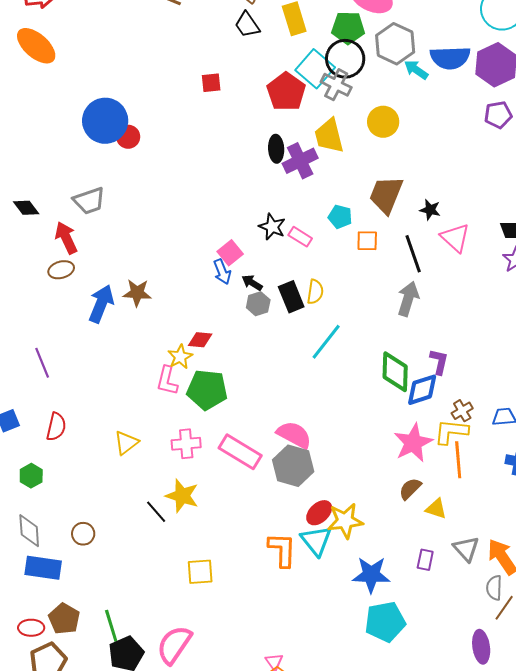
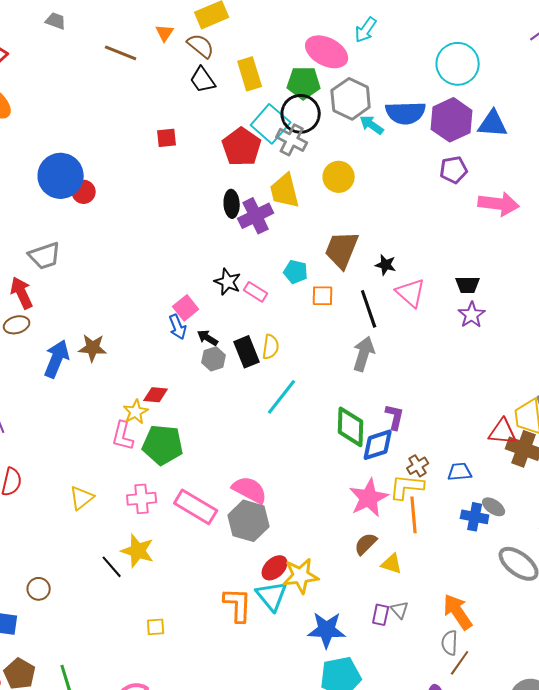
gray triangle: (466, 549) -> (400, 610), moved, size x0.7
yellow square: (200, 572) -> (156, 627), size x0.7

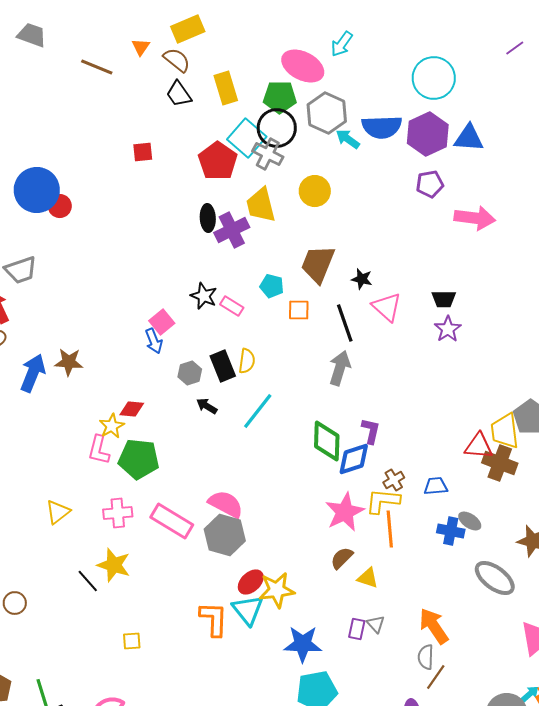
gray trapezoid: (56, 21) -> (32, 35), size x1.4
black arrow: (208, 338) -> (207, 406), moved

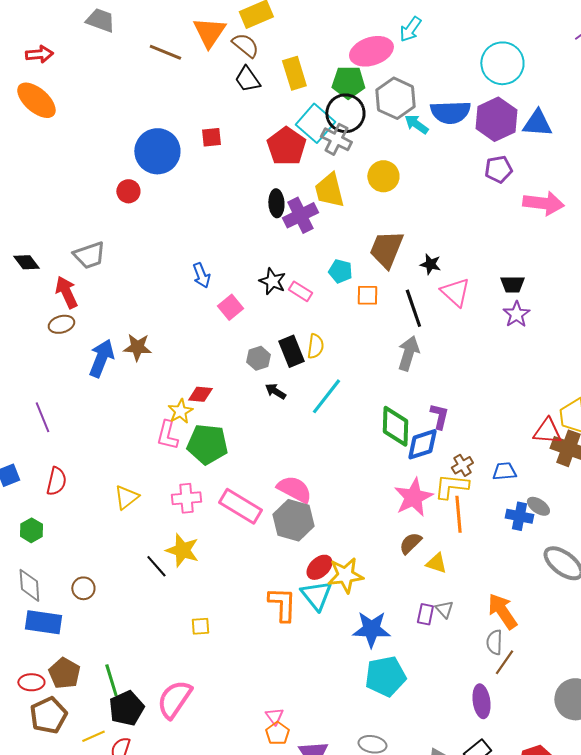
orange triangle: (141, 47) -> (209, 32), size x1.8
pink ellipse: (303, 66) -> (371, 51), turned -45
blue circle: (37, 190) -> (157, 151), moved
blue arrow: (154, 341) -> (201, 275), moved

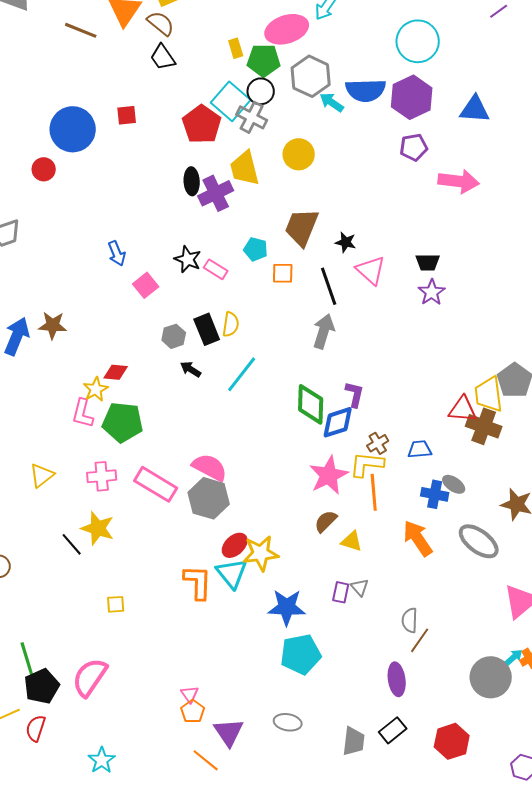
yellow rectangle: (294, 73) -> (236, 48), moved, size x0.6
black circle: (345, 113) -> (261, 91), size x0.7
blue triangle: (537, 123) -> (475, 109), moved
orange arrow: (502, 611) -> (418, 538), moved

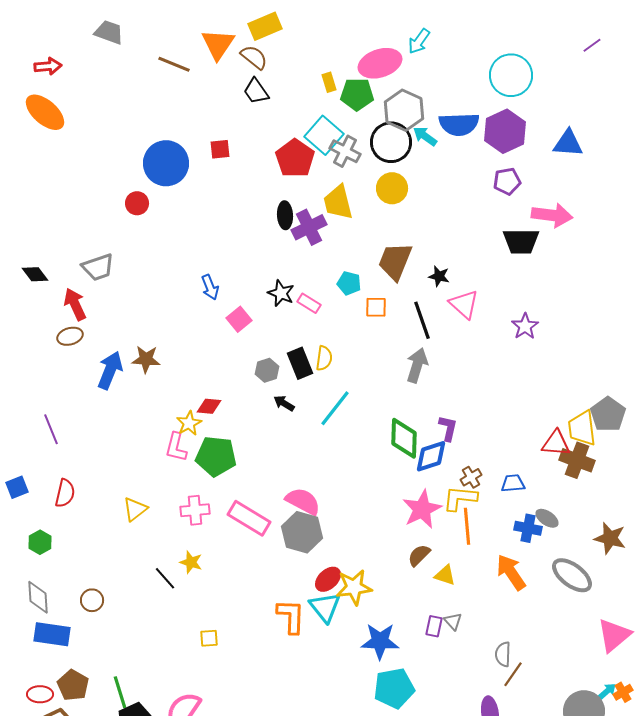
black circle: (261, 91) -> (391, 142), moved, size x1.5
black trapezoid: (428, 262) -> (521, 241), moved, size x1.5
yellow star: (98, 528) -> (191, 562), size x0.7

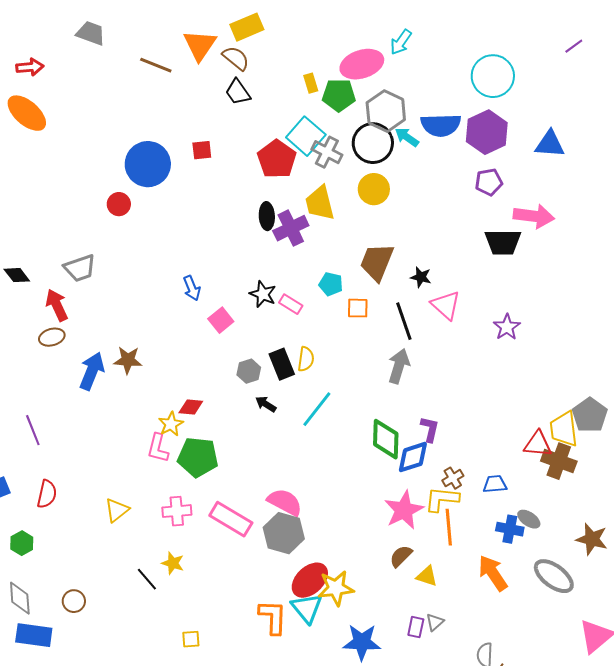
red ellipse: (328, 579) -> (310, 580), size x1.4
gray triangle: (453, 621) -> (435, 622), turned 30

